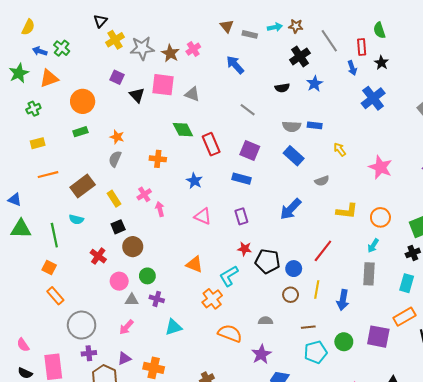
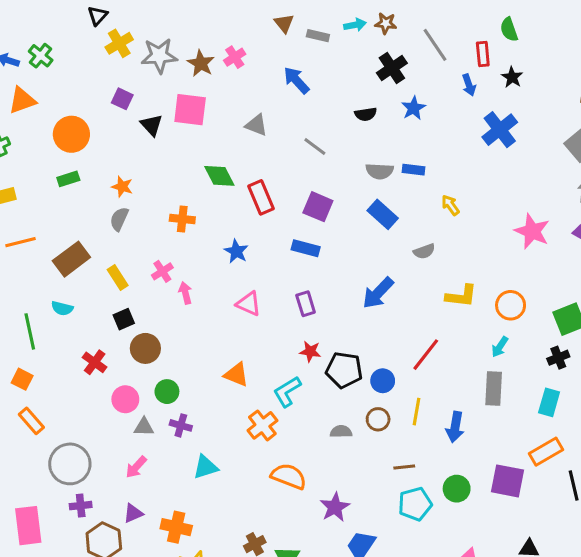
gray triangle: (192, 94) -> (256, 125), moved
pink star: (380, 167) -> (532, 231), moved
gray semicircle: (265, 321) -> (341, 432), moved

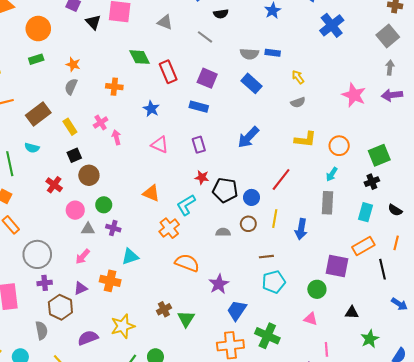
black semicircle: (366, 114) -> (221, 14), moved
gray semicircle: (424, 251) -> (298, 102), moved
green circle: (457, 489) -> (317, 289), moved
orange cross: (176, 527) -> (110, 281), moved

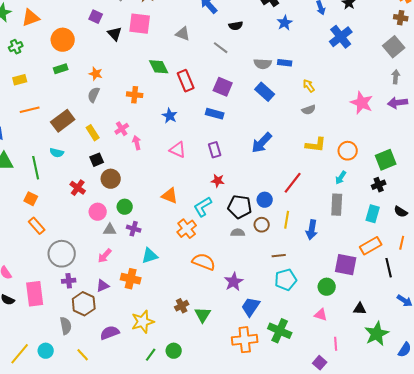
black pentagon: (225, 190) -> (240, 207), moved
green star: (370, 339) -> (377, 334), size x1.4

